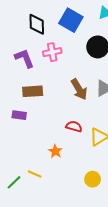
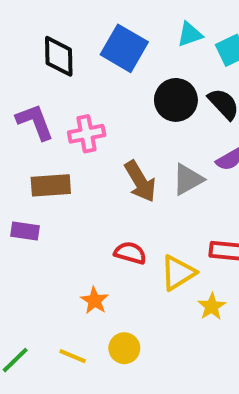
pink cross: (52, 52) -> (87, 134), moved
yellow line: (35, 174) -> (73, 356), moved
yellow circle: (93, 179) -> (124, 348), moved

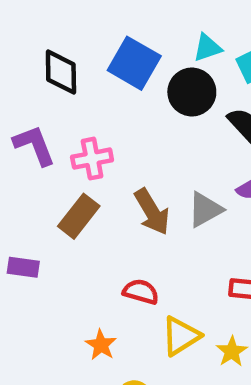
black circle: (176, 100) -> (192, 92), moved
brown rectangle: (51, 185) -> (79, 216), moved, turned -48
yellow triangle: (178, 273) -> (181, 336), moved

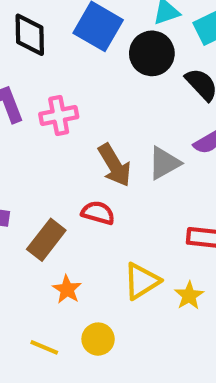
brown rectangle: (79, 216) -> (46, 240), moved
red semicircle: (141, 292) -> (98, 213), moved

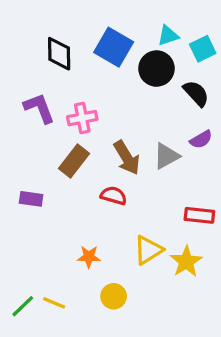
brown rectangle: (46, 240) -> (74, 161), moved
orange star: (67, 289) -> (89, 257), turned -30
yellow star: (189, 296) -> (186, 262), size x1.4
yellow line: (44, 347) -> (54, 303), moved

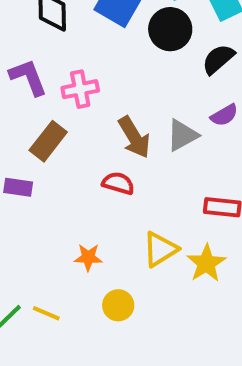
black semicircle: (196, 93) -> (218, 59), turned -88
brown rectangle: (74, 161) -> (48, 141), moved

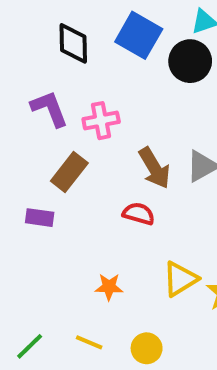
yellow circle: (118, 305) -> (147, 348), moved
yellow line: (46, 313) -> (89, 342), moved

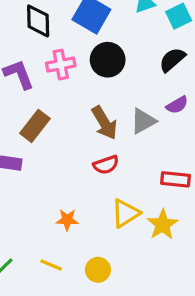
black circle: (190, 61) -> (108, 60), moved
pink cross: (101, 121) -> (61, 65), moved
red semicircle: (139, 214) -> (106, 165), moved, turned 145

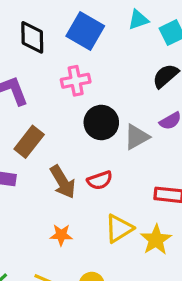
black circle: (108, 60) -> (101, 122), moved
pink cross: (61, 65) -> (76, 81), moved
brown arrow: (104, 123) -> (63, 182), moved

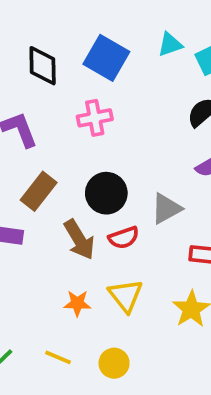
black circle: (101, 122) -> (106, 193), moved
gray triangle: (137, 137) -> (166, 209), moved
yellow triangle: (119, 228) -> (126, 296), moved, turned -36

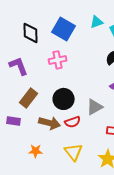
brown arrow: (79, 240) -> (50, 123), turned -45
orange star: (77, 303) -> (36, 151), moved

